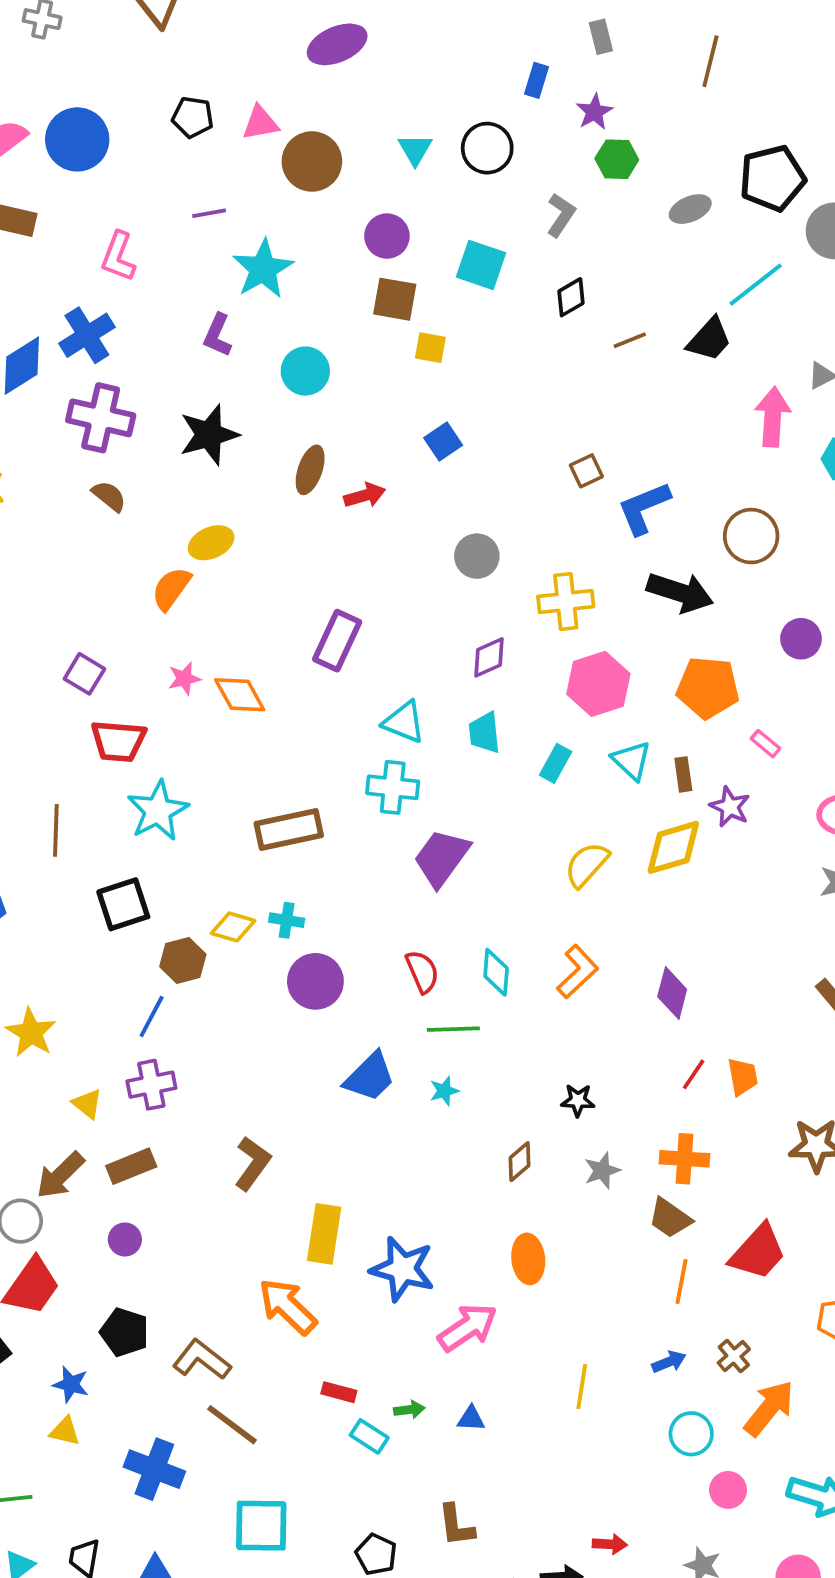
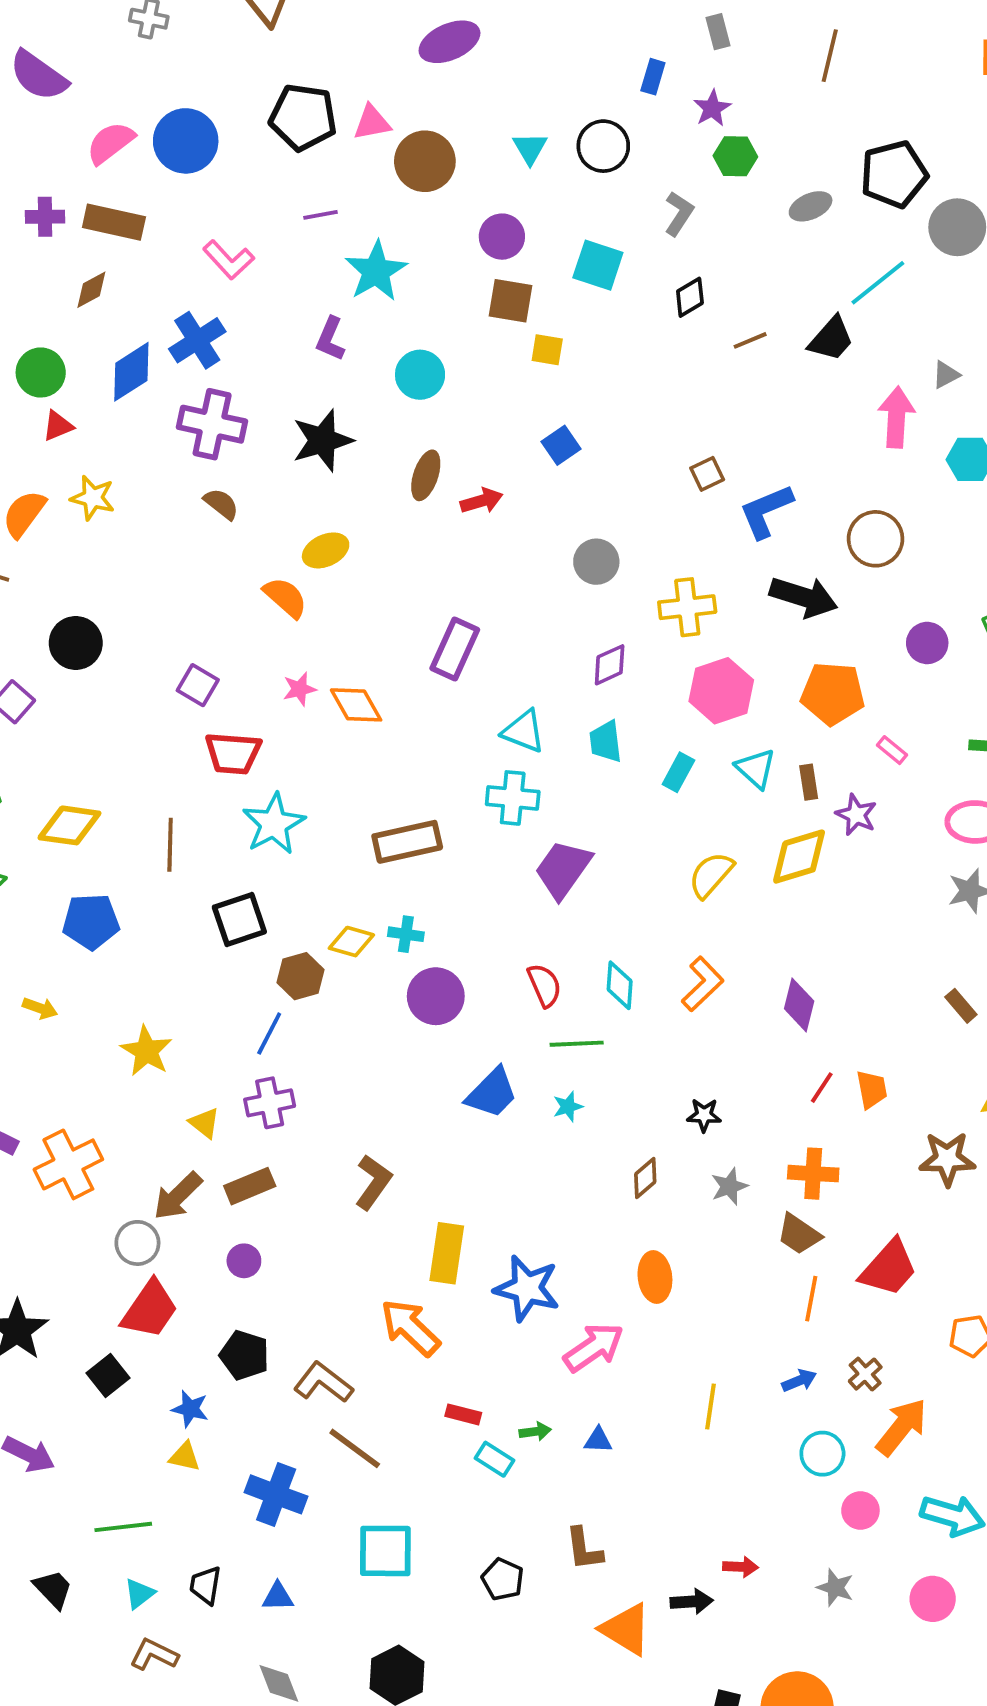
black pentagon: (193, 117) -> (303, 117), size x1.6
pink L-shape: (118, 257) -> (229, 260), turned -63
orange semicircle: (171, 589) -> (285, 597), turned 96

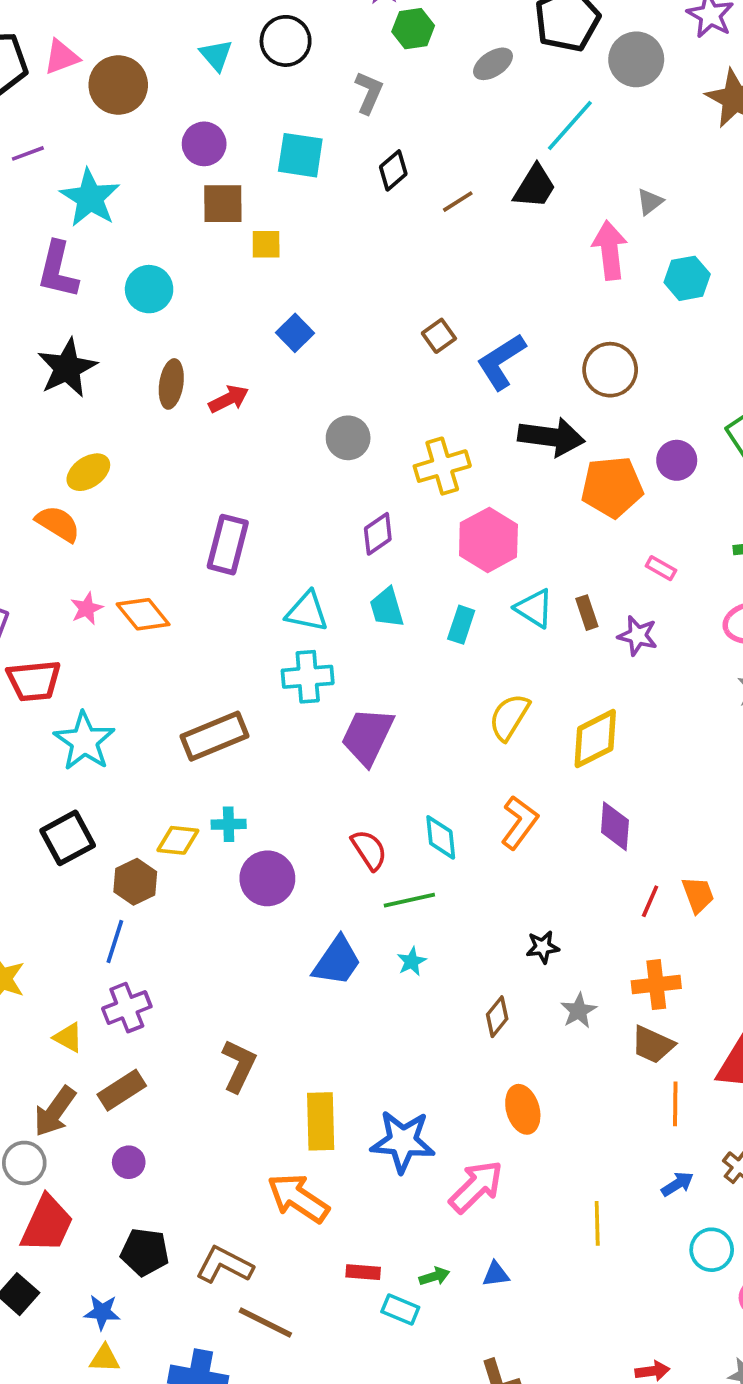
purple L-shape: (330, 339) -> (58, 270), size x1.4
orange pentagon: (833, 693) -> (612, 487), moved
yellow diamond: (799, 857) -> (595, 739), moved

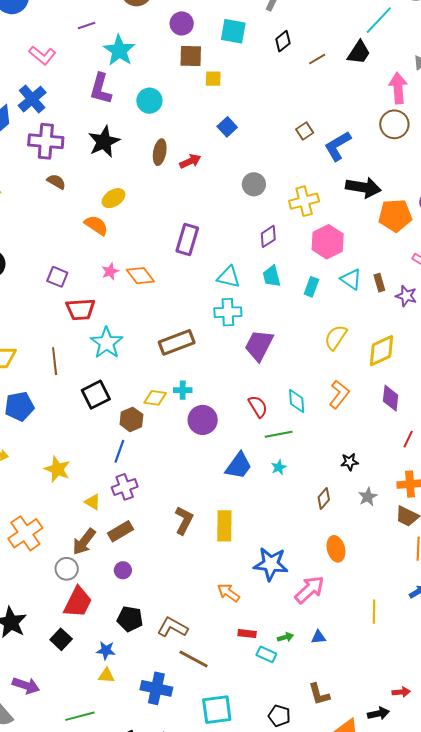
brown circle: (610, 370) -> (394, 124), moved
yellow rectangle: (321, 1121) -> (224, 526), moved
orange arrow: (298, 1198) -> (228, 593), moved, size x0.7

